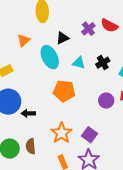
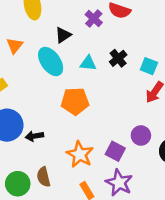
purple circle: (106, 101) -> (141, 135), moved

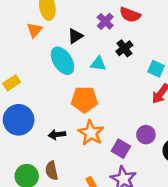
orange triangle: (15, 45) -> (34, 30), moved
black cross: (118, 58) -> (124, 48), moved
black arrow: (34, 136) -> (57, 135), moved
orange star: (80, 154) -> (91, 133), moved

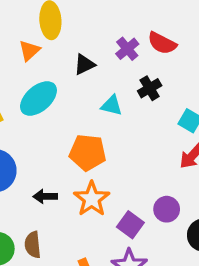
cyan ellipse: (63, 61) -> (38, 98), moved, turned 76

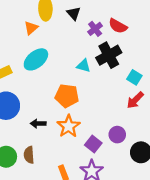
black triangle: (84, 64) -> (74, 13), moved, turned -48
black cross: (150, 88) -> (109, 55), size x1.6

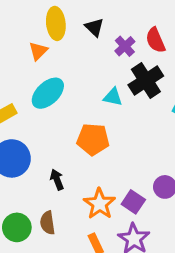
red semicircle: (118, 26) -> (155, 40), turned 42
black arrow: (38, 124) -> (57, 180), turned 72
orange star: (69, 126) -> (100, 204), moved

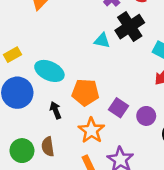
cyan ellipse: (48, 93) -> (49, 71), moved, turned 68
orange pentagon: (93, 139) -> (85, 92), moved
purple square: (133, 202) -> (118, 108), moved

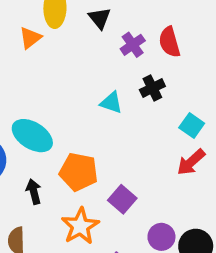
black cross: (130, 27) -> (152, 88), size x0.6
purple circle: (146, 116) -> (161, 237), moved

